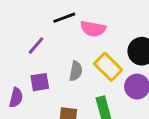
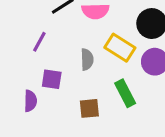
purple square: (40, 82) -> (52, 79), turned 30

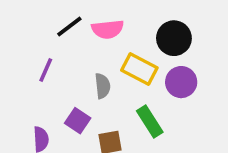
purple square: (52, 79) -> (78, 121), moved, turned 30

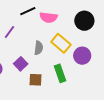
black circle: (174, 38) -> (84, 21), moved

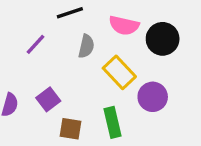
pink semicircle: (49, 17) -> (124, 25), moved
gray semicircle: (39, 48) -> (86, 46), moved

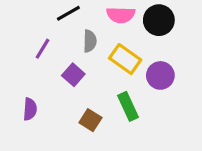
purple square: (48, 99) -> (73, 75), moved
brown square: (70, 129) -> (90, 120), turned 35

